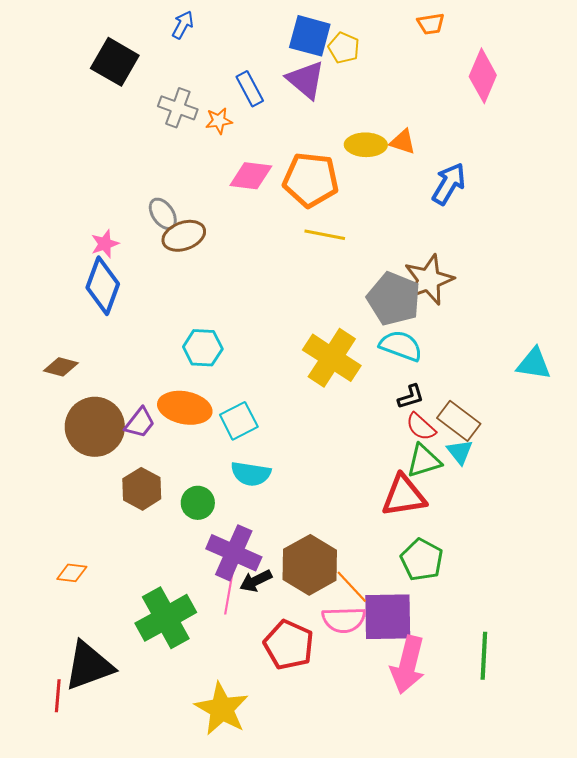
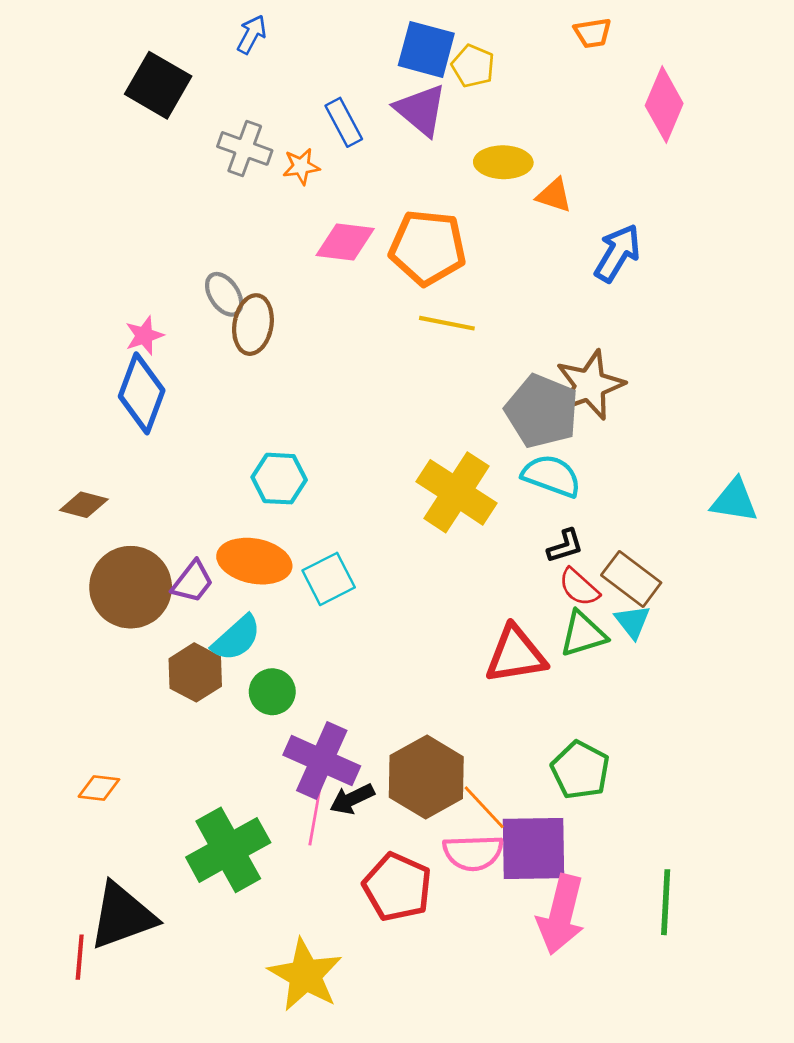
yellow ellipse: (366, 145) -> (503, 162), moved
brown ellipse: (184, 236) -> (253, 325), turned -60
cyan semicircle: (251, 474) -> (236, 638), moved, turned -51
red triangle: (404, 496) -> (516, 655), moved

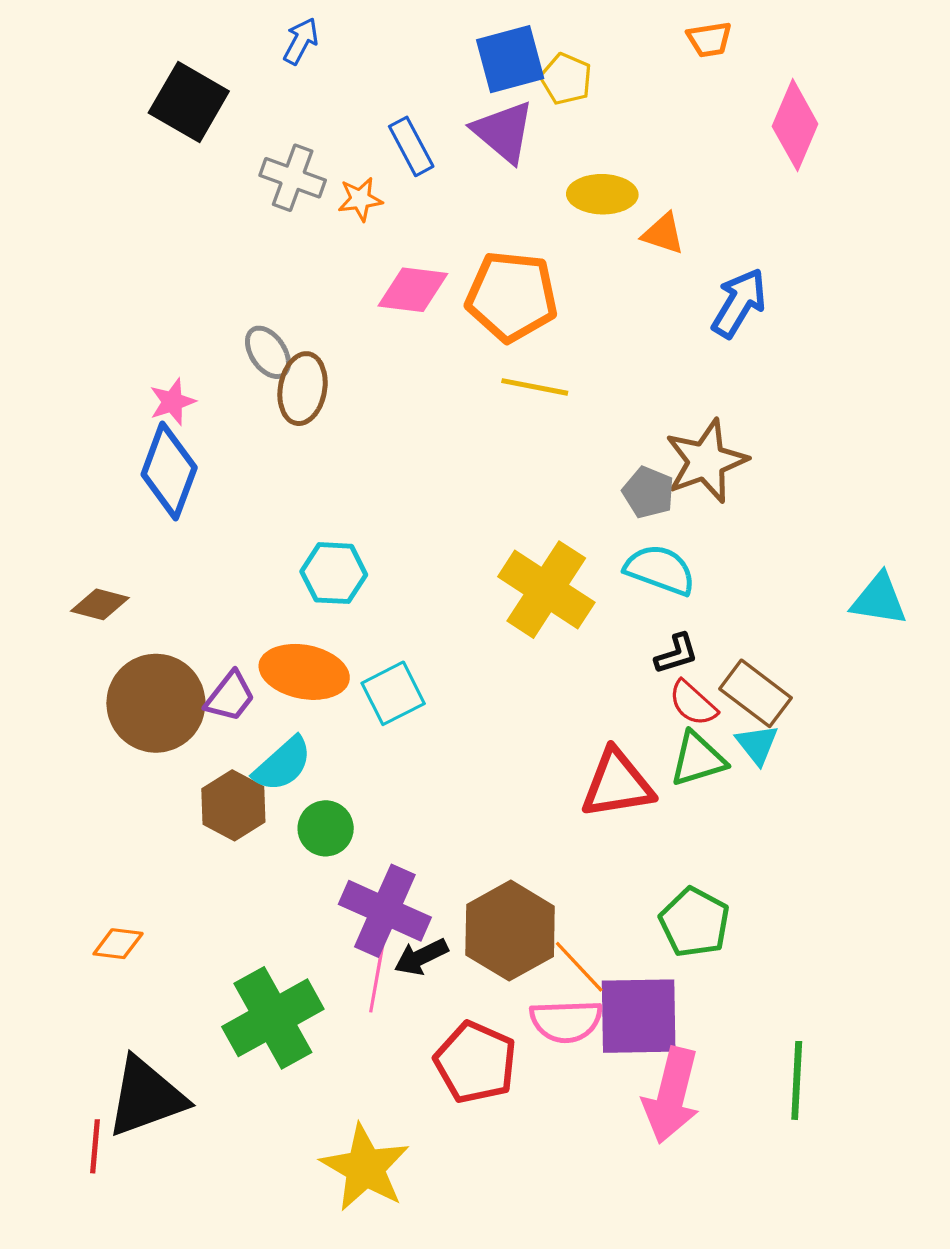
blue square: (426, 49) -> (510, 59), turned -30
gray pentagon: (542, 411) -> (648, 492), size x0.6

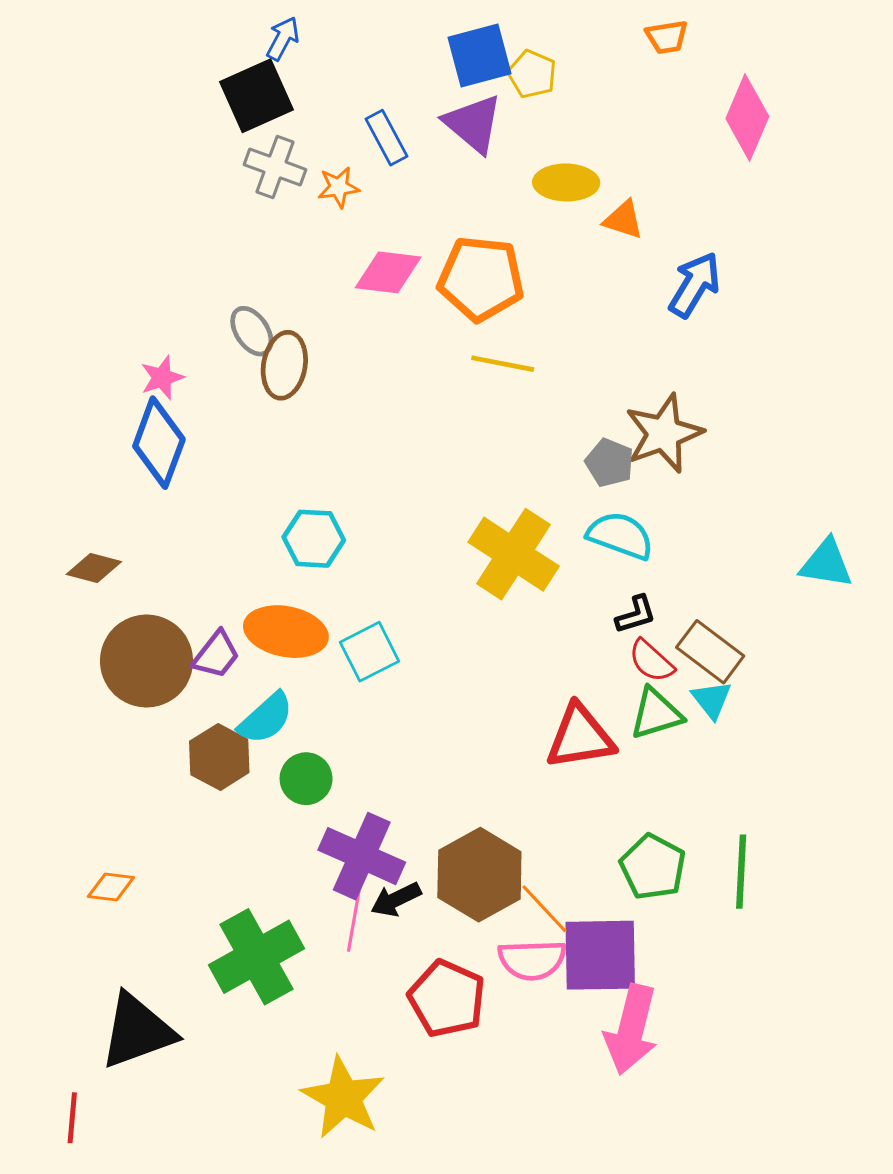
black square: (189, 102) -> (256, 96), moved, turned 36
green line: (797, 1080) -> (741, 872), moved
red line: (95, 1146) -> (72, 1118), moved

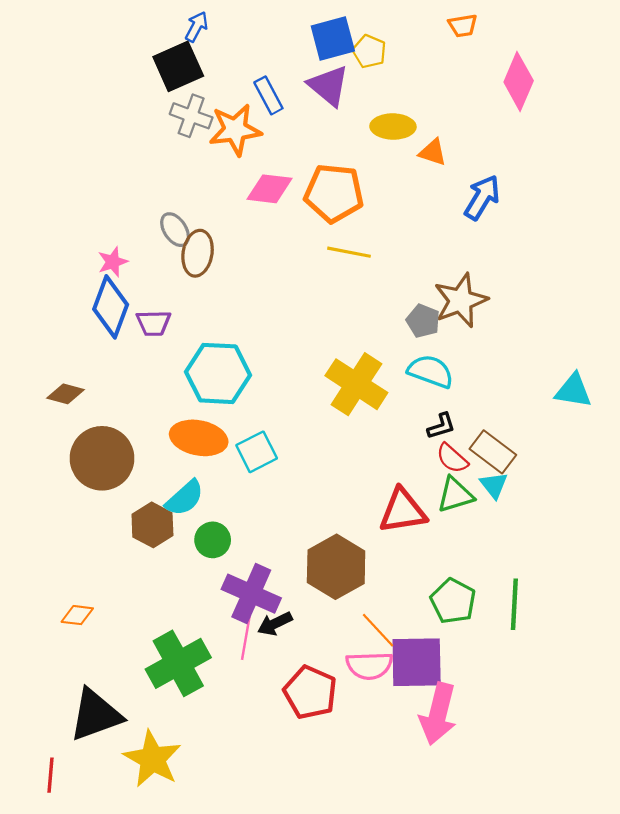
orange star: (339, 187) -> (235, 130), size x1.8
cyan hexagon: (314, 539) -> (218, 373), size x1.5
purple trapezoid: (216, 655) -> (154, 323), moved, turned 51
brown hexagon: (479, 875) -> (336, 567), moved
yellow star: (343, 1098) -> (152, 759), moved

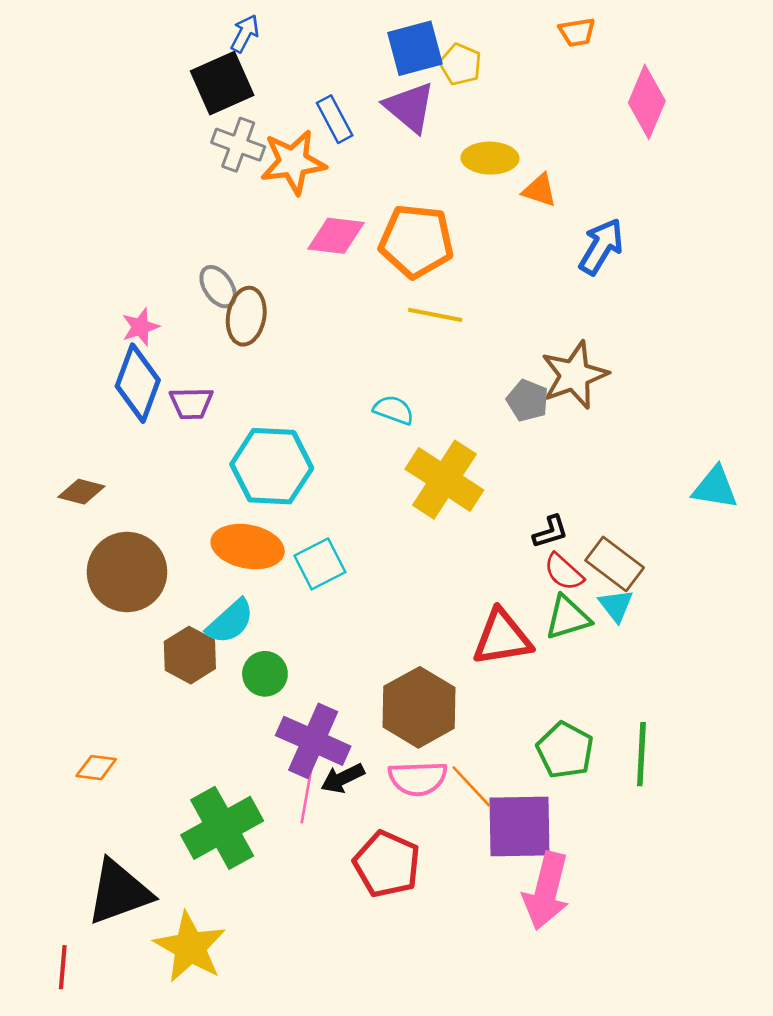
cyan semicircle: (431, 371) -> (394, 410), moved, size x0.7
pink semicircle: (369, 666) -> (418, 778), moved

